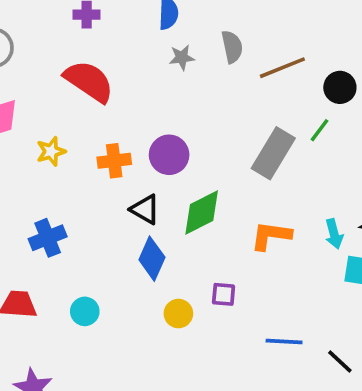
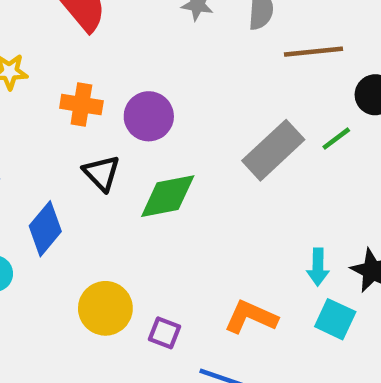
orange L-shape: (271, 236) -> (251, 317), moved
blue diamond: (152, 259) -> (45, 229), moved
purple square: (224, 294) -> (165, 333), moved
yellow circle: (178, 314) -> (105, 308), size x1.5

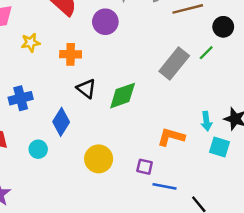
purple circle: (149, 116) -> (105, 22), moved
orange L-shape: (251, 317) -> (171, 137), moved
purple square: (165, 333) -> (145, 167), moved

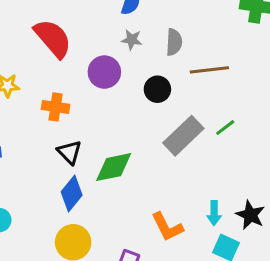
black circle: (223, 27) -> (157, 89), moved
blue diamond: (61, 122) -> (72, 193), moved
orange L-shape: (171, 137) -> (167, 227), turned -140

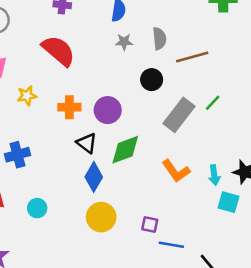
purple circle: (104, 72) -> (108, 110), moved
orange L-shape: (167, 227) -> (176, 171), moved

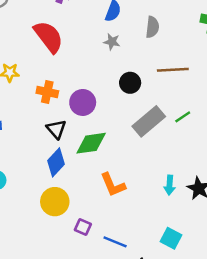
gray semicircle: (159, 39) -> (152, 27), moved
orange L-shape: (176, 171) -> (113, 185), moved
cyan square: (229, 202) -> (171, 238), moved
purple square: (150, 224) -> (83, 227), moved

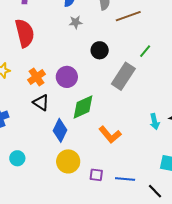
red semicircle: (49, 37) -> (25, 33), turned 40
brown line: (173, 70) -> (128, 16), moved
orange cross: (47, 92) -> (37, 77), turned -30
green line: (183, 117) -> (145, 51), moved
black triangle: (56, 129) -> (41, 103), moved

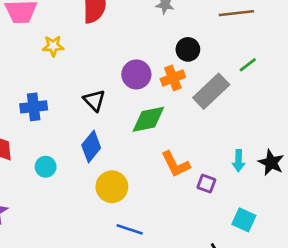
orange cross: (37, 77) -> (173, 78), moved
blue diamond: (60, 130) -> (91, 147), moved
purple square: (96, 175) -> (206, 184), moved
blue line: (125, 179) -> (130, 229), moved

